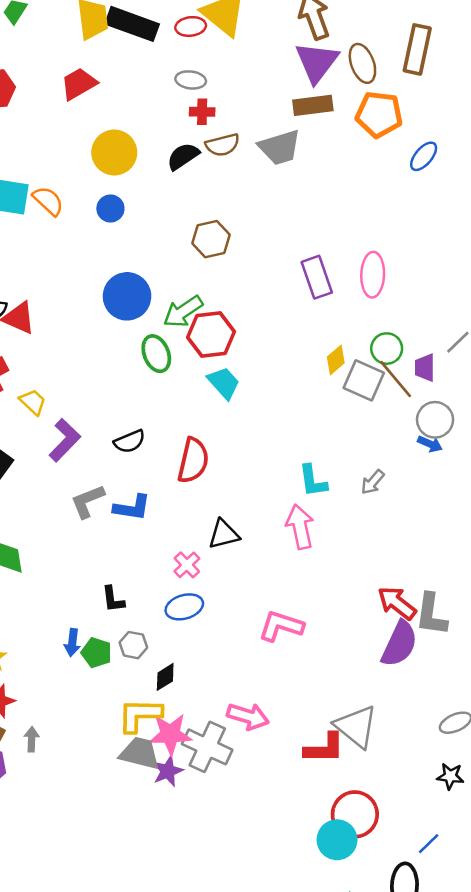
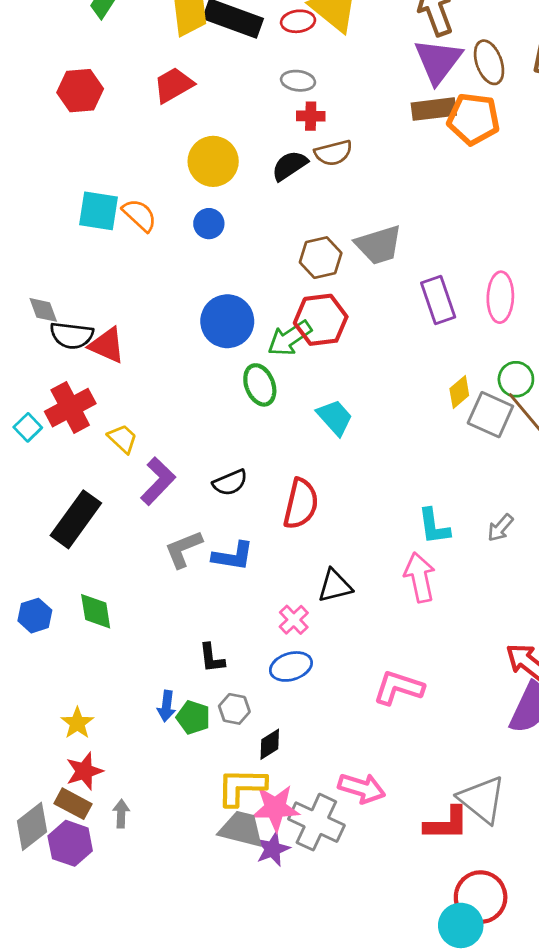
orange pentagon: (379, 114) -> (473, 119), moved
gray trapezoid: (280, 147) -> (379, 245), moved
red hexagon: (211, 335) -> (321, 320), moved

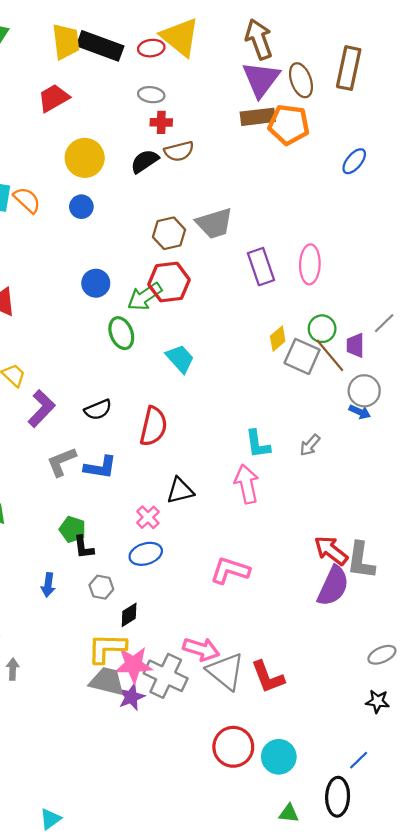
blue circle: (227, 321) -> (96, 283), size x0.7
green pentagon: (193, 717) -> (73, 529), moved
gray triangle: (482, 799) -> (226, 671), moved
red L-shape: (447, 824) -> (268, 677), turned 69
red circle: (481, 897) -> (233, 747), moved

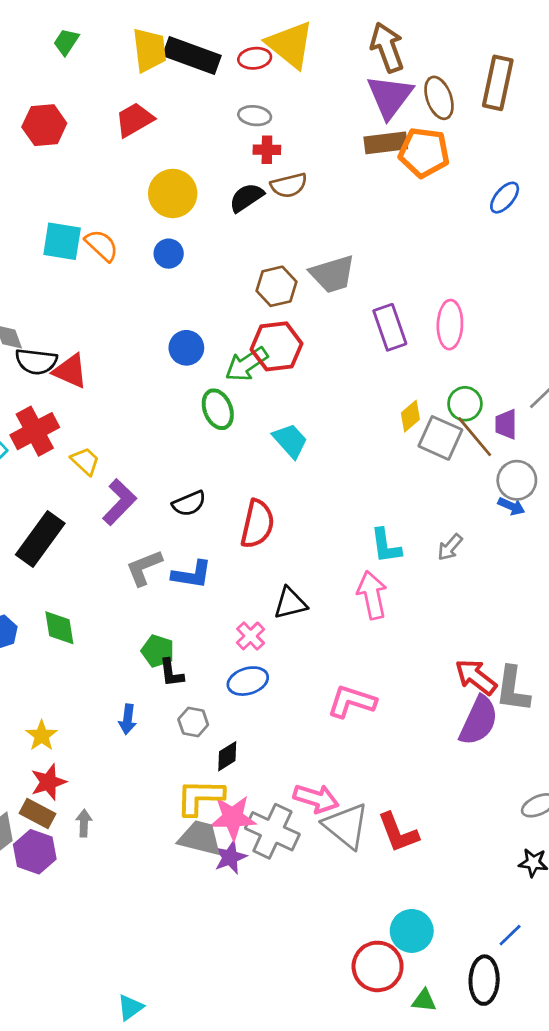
red circle: (233, 747) -> (378, 966), moved

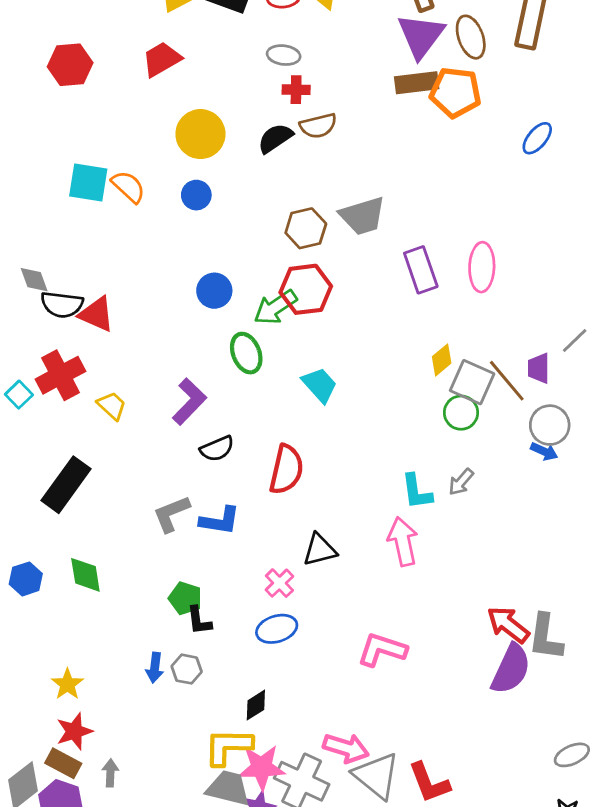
green circle: (465, 404) -> (461, 413), moved
purple L-shape: (119, 502) -> (189, 402), moved
gray arrow: (450, 547) -> (461, 482), moved
gray hexagon: (193, 722) -> (187, 669), moved

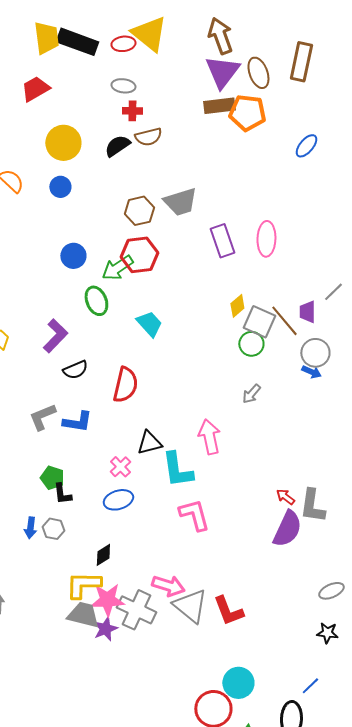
cyan L-shape: (417, 492) -> (177, 470), moved, size x1.4
red arrow: (508, 625) -> (285, 497), size x0.6
pink L-shape: (382, 650) -> (194, 515), turned 57

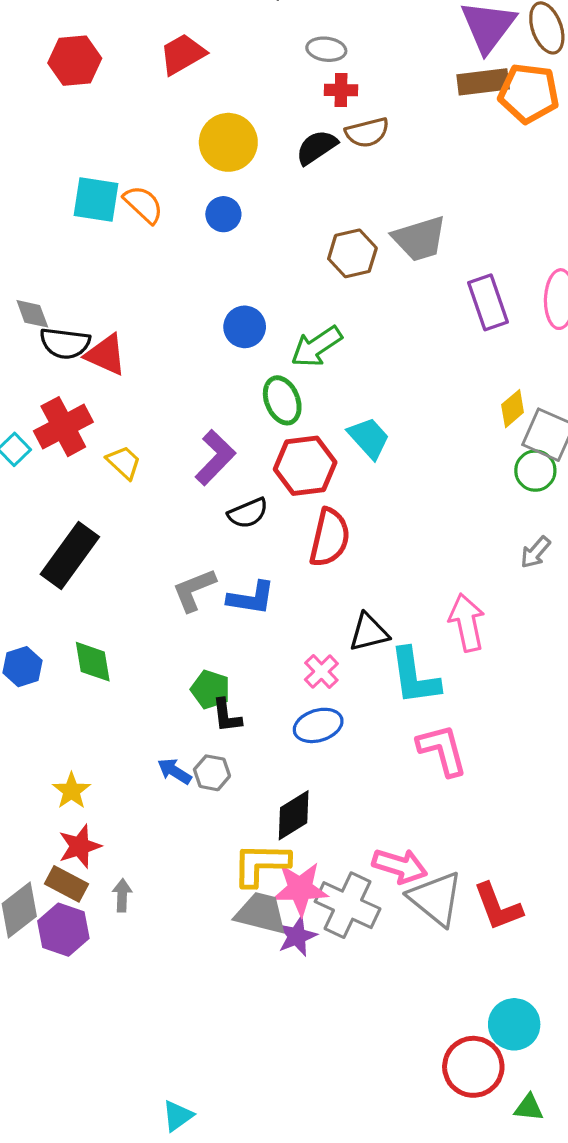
red hexagon: (139, 255) -> (305, 466), moved
blue arrow: (30, 528) -> (174, 771), turned 115
black diamond: (103, 555) -> (294, 815), size x1.4

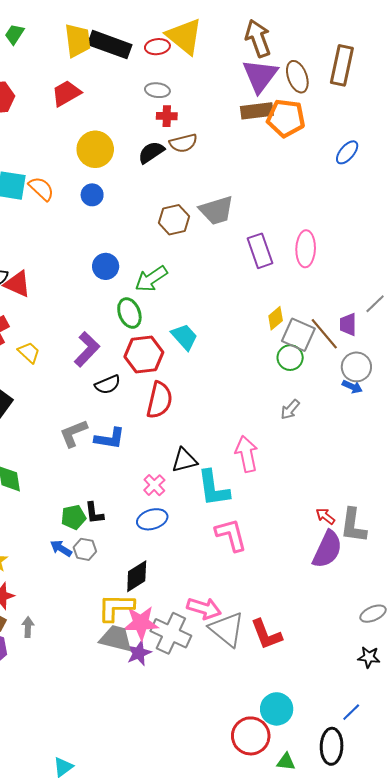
green pentagon: (210, 689) -> (73, 517), moved, turned -30

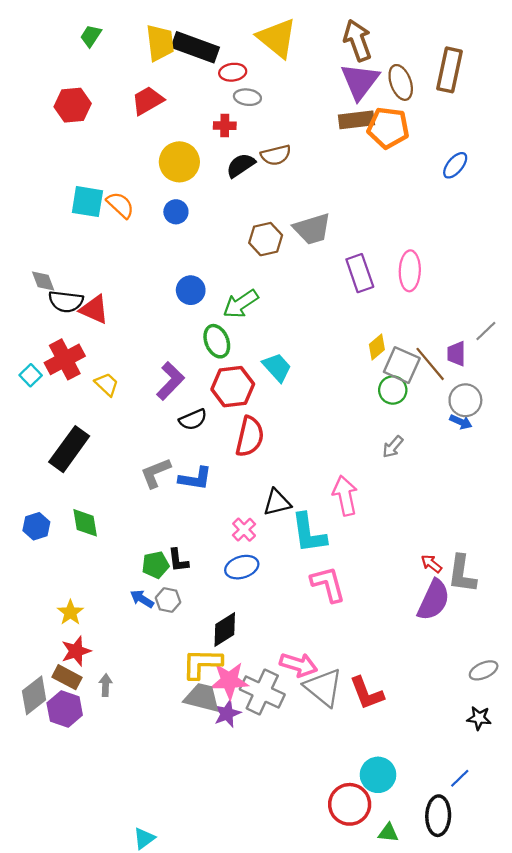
red ellipse: (157, 47) -> (233, 72), moved
red cross: (167, 116) -> (225, 126), moved

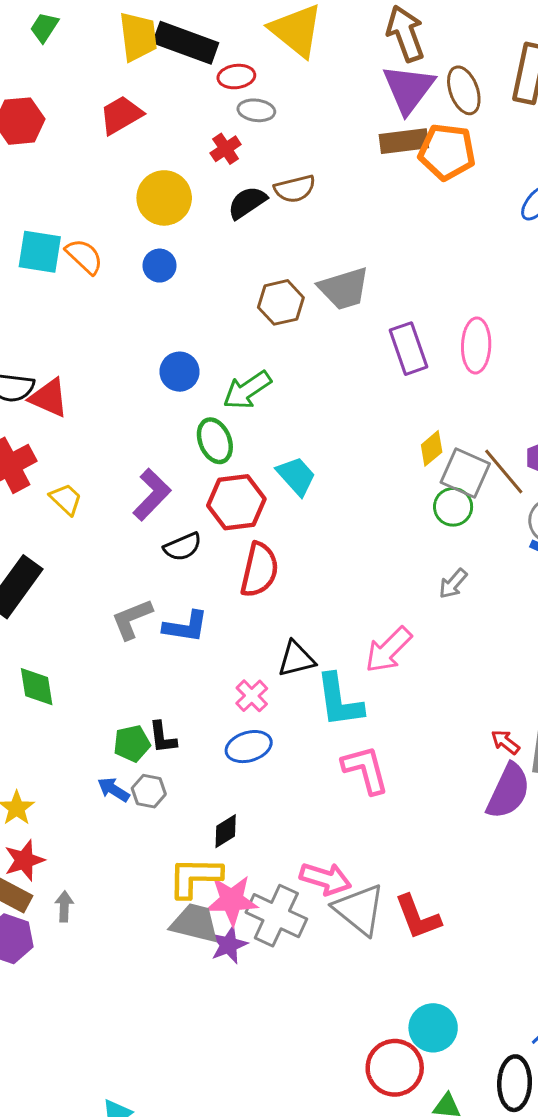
red cross: (225, 126) -> (226, 149), turned -35
pink arrow: (345, 496) -> (389, 650), turned -123
black diamond: (225, 630) -> (226, 831), size x0.7

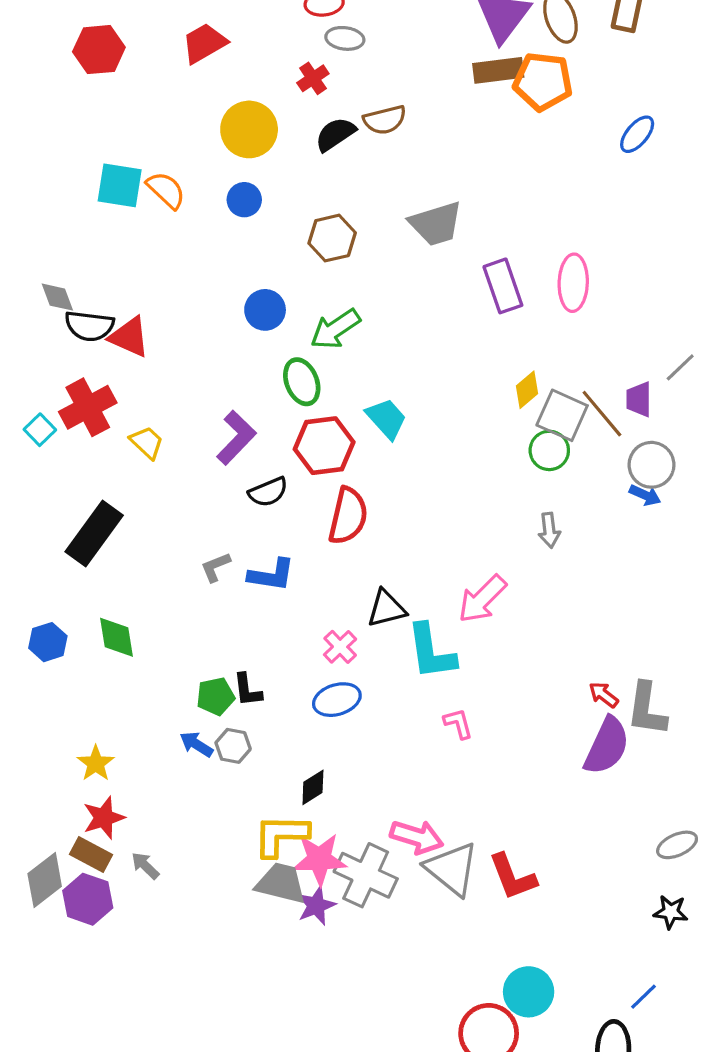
brown hexagon: (281, 302) -> (332, 238), moved
gray arrow: (453, 584) -> (549, 530), turned -48
gray L-shape: (132, 619) -> (216, 567), size x0.7
pink L-shape: (365, 770) -> (458, 724), size x0.6
gray arrow: (64, 906) -> (145, 866), turned -48

